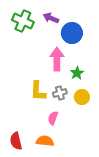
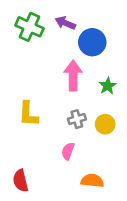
green star: (77, 73) -> (108, 86), moved
yellow L-shape: (38, 91) -> (28, 114), moved
orange semicircle: (45, 141) -> (92, 181), moved

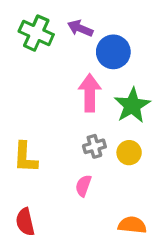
green star: (108, 86) -> (132, 105), size x1.6
yellow L-shape: (28, 114) -> (25, 157), moved
orange semicircle: (92, 181) -> (132, 225), moved

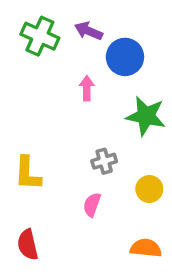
pink arrow: (90, 93) -> (87, 88), moved, size x0.6
green star: (132, 105) -> (146, 116), turned -30
yellow circle: (129, 153) -> (149, 189), moved

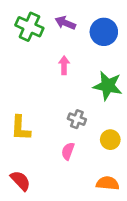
blue circle: (125, 57) -> (104, 32), moved
gray cross: (104, 161) -> (77, 119), turned 36
red semicircle: (28, 245) -> (20, 181), turned 150

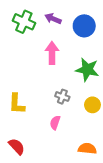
pink arrow: (64, 65) -> (52, 53), size x1.5
yellow circle: (110, 140) -> (92, 105), moved

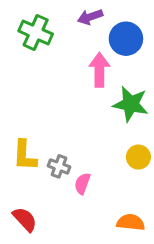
purple arrow: (53, 19) -> (90, 17), moved, turned -42
pink arrow: (52, 53) -> (99, 70), moved
gray cross: (62, 97) -> (59, 166), moved

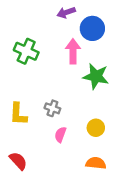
green cross: (36, 32) -> (26, 51), moved
yellow circle: (138, 157) -> (96, 128), moved
gray cross: (59, 166) -> (52, 108), moved

